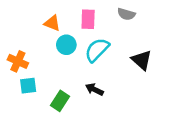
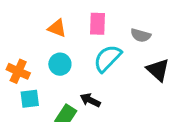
gray semicircle: (126, 14) -> (141, 35), moved
cyan circle: (66, 45) -> (60, 64), moved
black arrow: (94, 89) -> (90, 100), moved

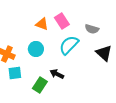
pink rectangle: (97, 24) -> (62, 21), turned -35
orange triangle: (57, 28) -> (42, 24), moved

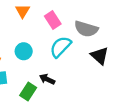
orange triangle: (42, 24) -> (23, 11), moved, turned 40
gray semicircle: (92, 29) -> (86, 29), size x1.5

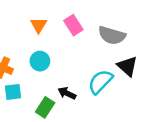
orange triangle: (23, 11) -> (39, 25), moved
cyan semicircle: (60, 47) -> (100, 82), moved

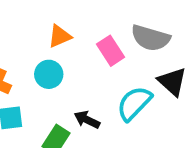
orange triangle: (39, 25) -> (60, 36), moved, turned 36
pink rectangle: (73, 25) -> (111, 51), moved

